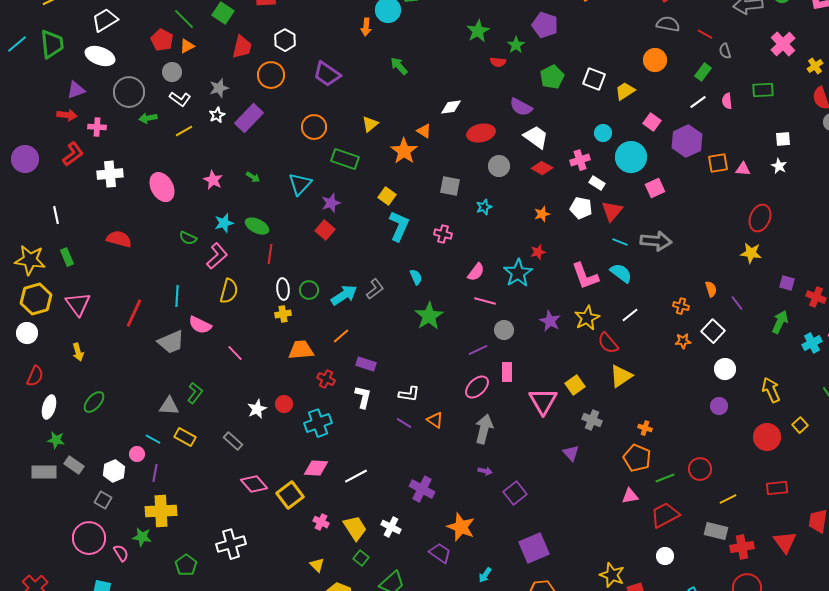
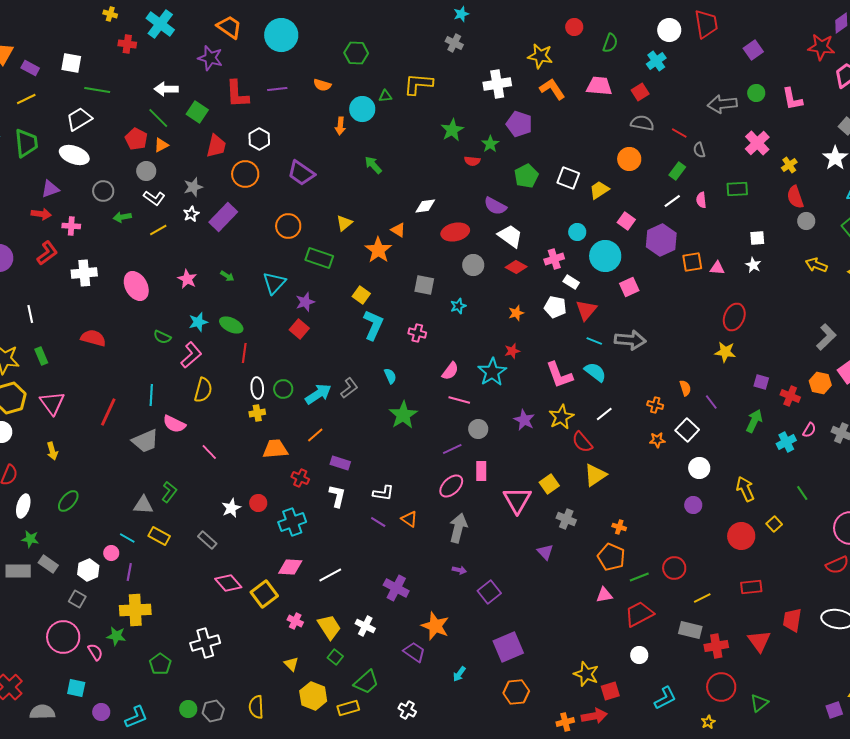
gray circle: (129, 92) -> (103, 191), size x0.7

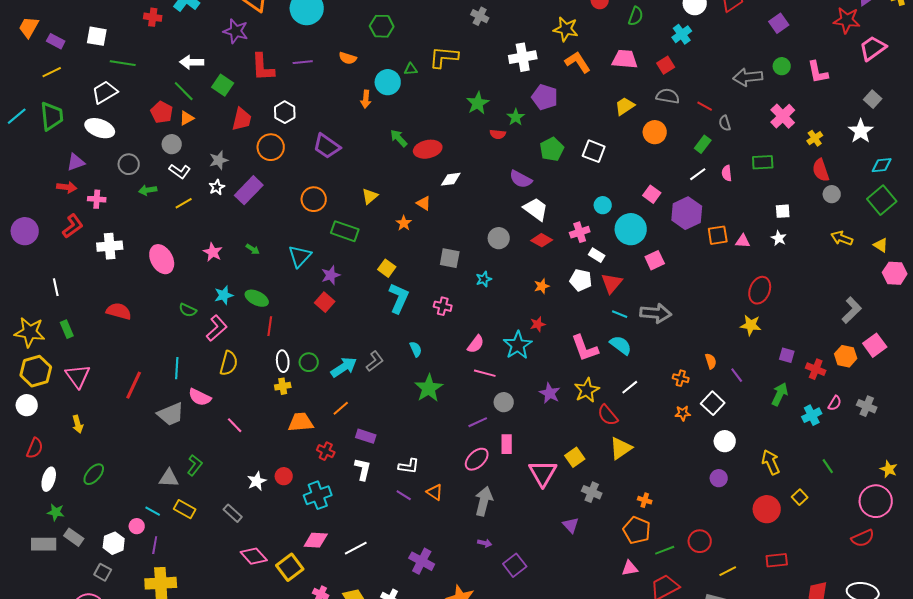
yellow trapezoid: (599, 190) -> (625, 106), moved
red ellipse: (455, 232) -> (428, 149), moved
orange star: (378, 250) -> (404, 223), size x0.6

